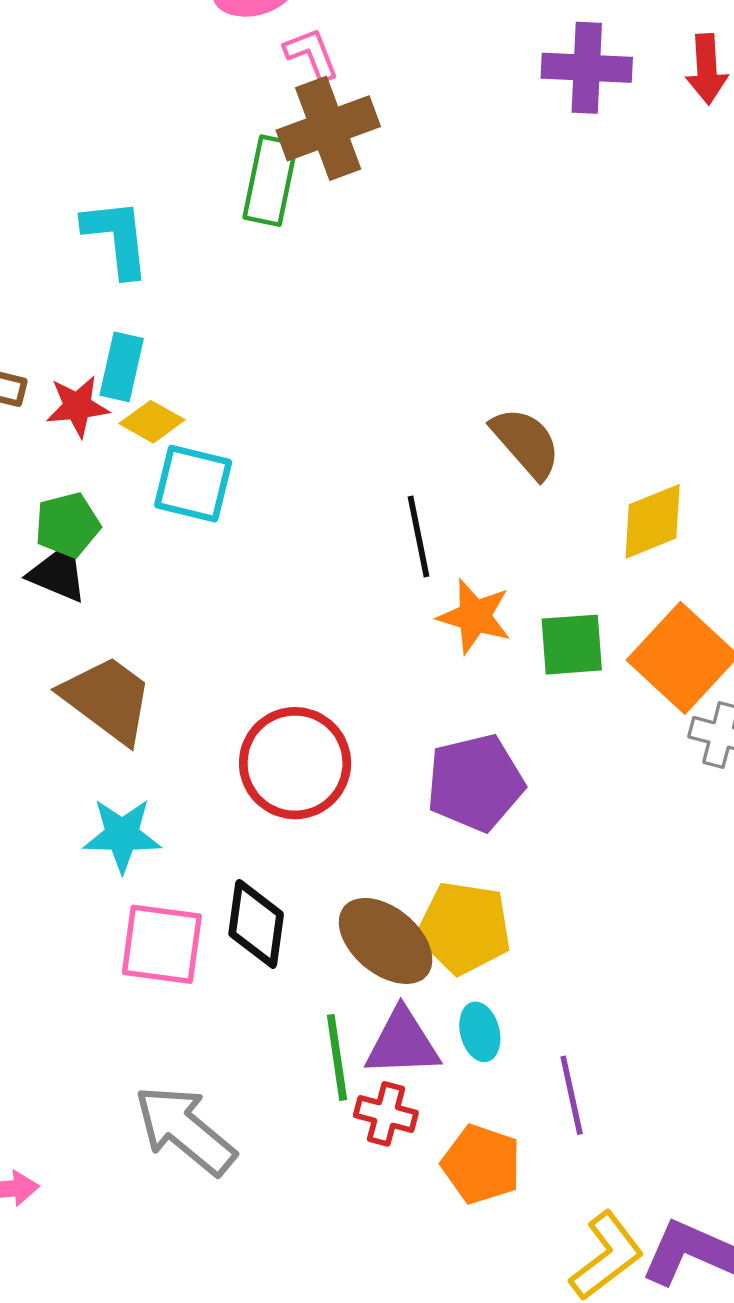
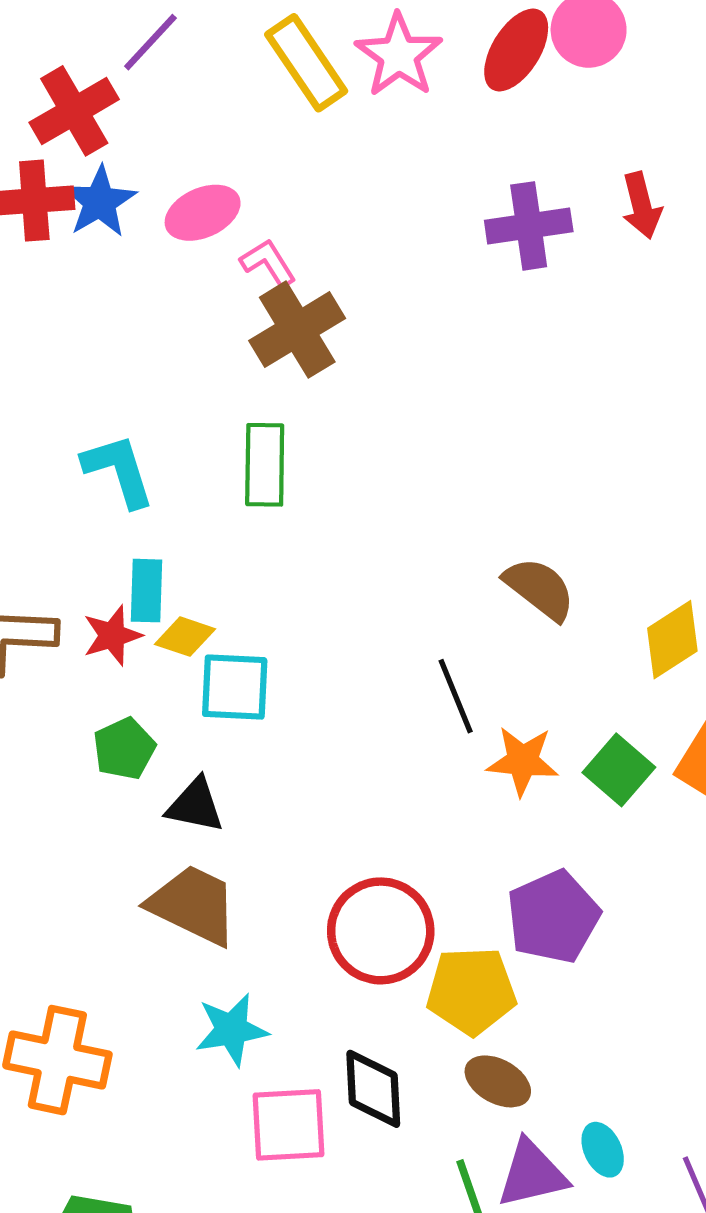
green rectangle: (270, 181) -> (265, 465), moved
black triangle: (58, 573) -> (195, 805), moved
green square: (572, 645) -> (619, 770), turned -34
yellow pentagon: (464, 928) -> (471, 991), moved
brown ellipse: (386, 941) -> (498, 1081), size x0.7

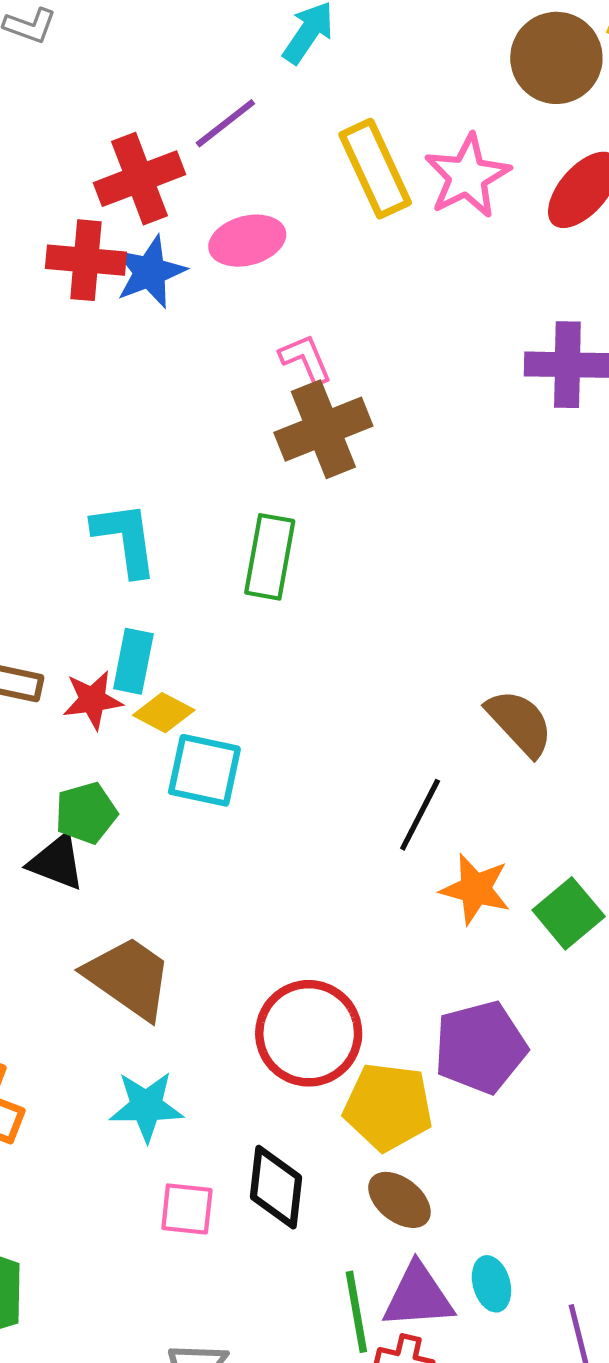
pink ellipse: (203, 213) -> (247, 241), moved
black line: (456, 696) -> (420, 815), turned 40
black triangle: (195, 805) -> (57, 862), moved
pink square: (289, 1125) -> (187, 1209), size x0.7

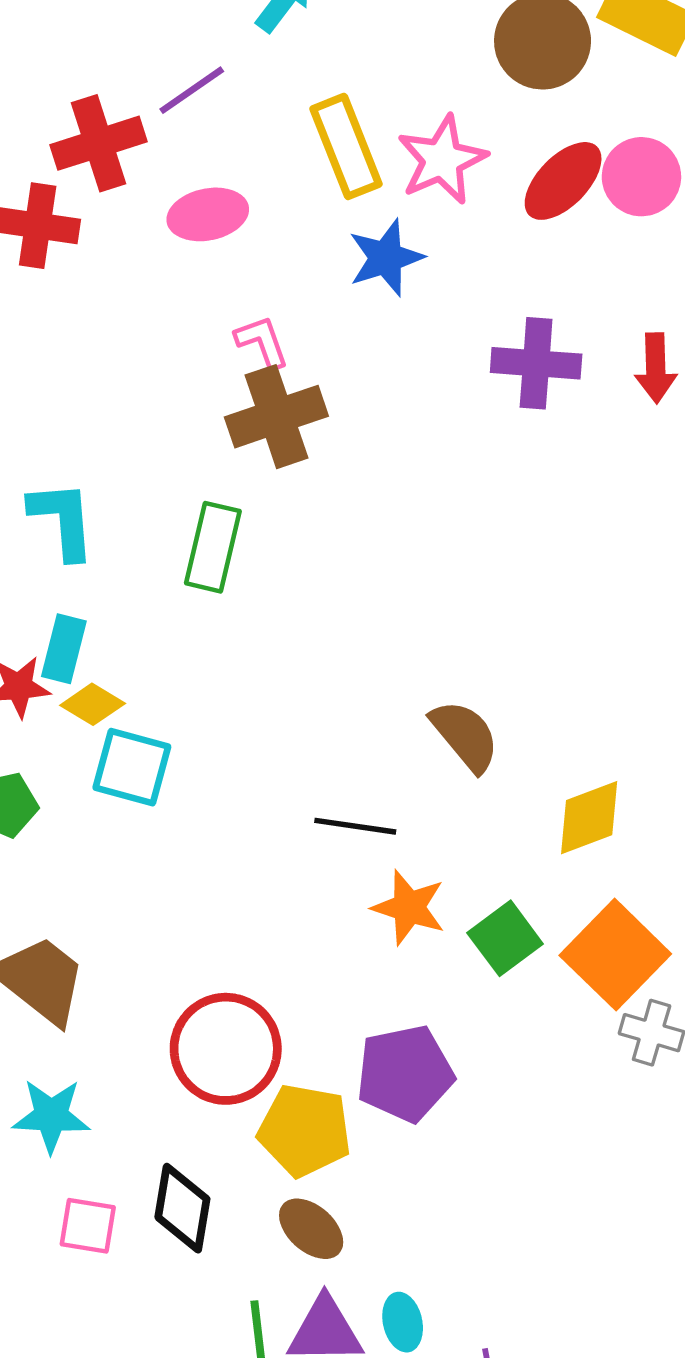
blue star: (150, 272) -> (386, 258), moved
black line: (420, 815) -> (355, 826), turned 68

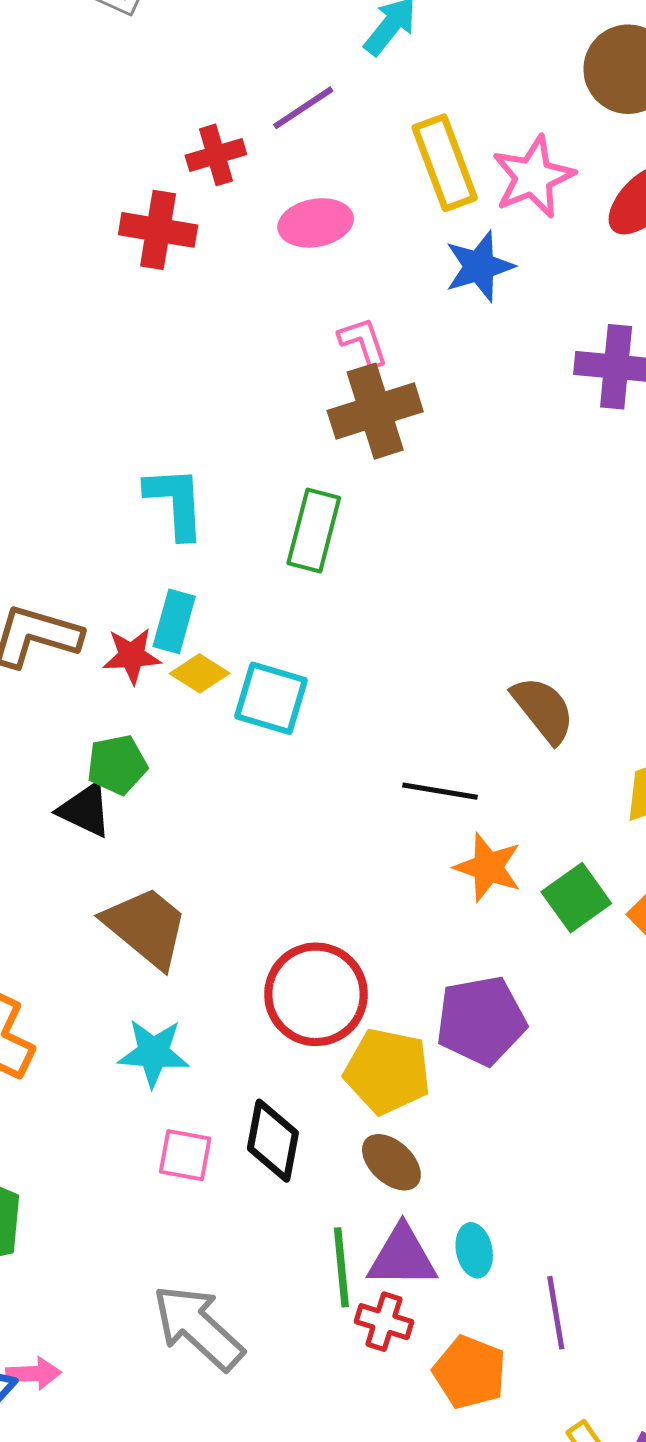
red cross: (98, 143) -> (216, 155), size x0.7
cyan square: (132, 767) -> (271, 698), moved

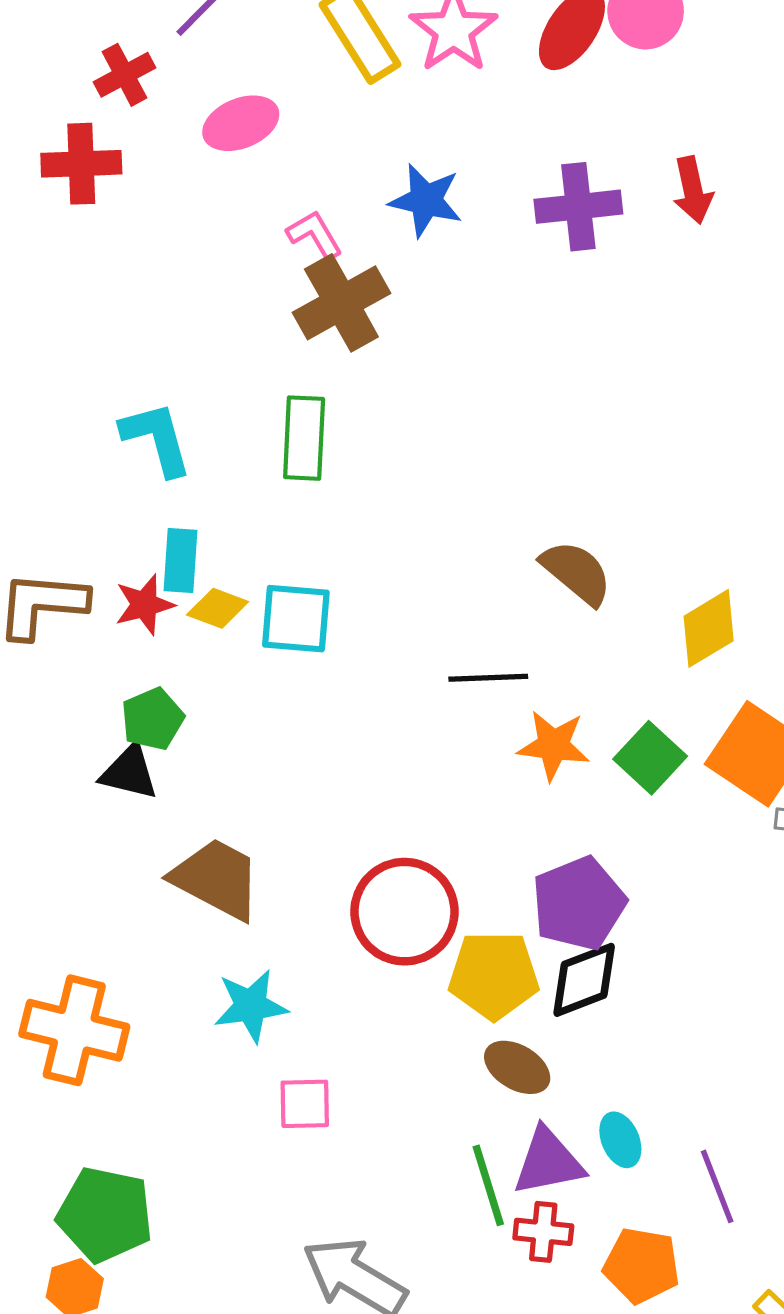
blue star: (479, 266) -> (426, 200), moved, turned -30
black diamond: (273, 1141) -> (584, 980), moved, turned 70

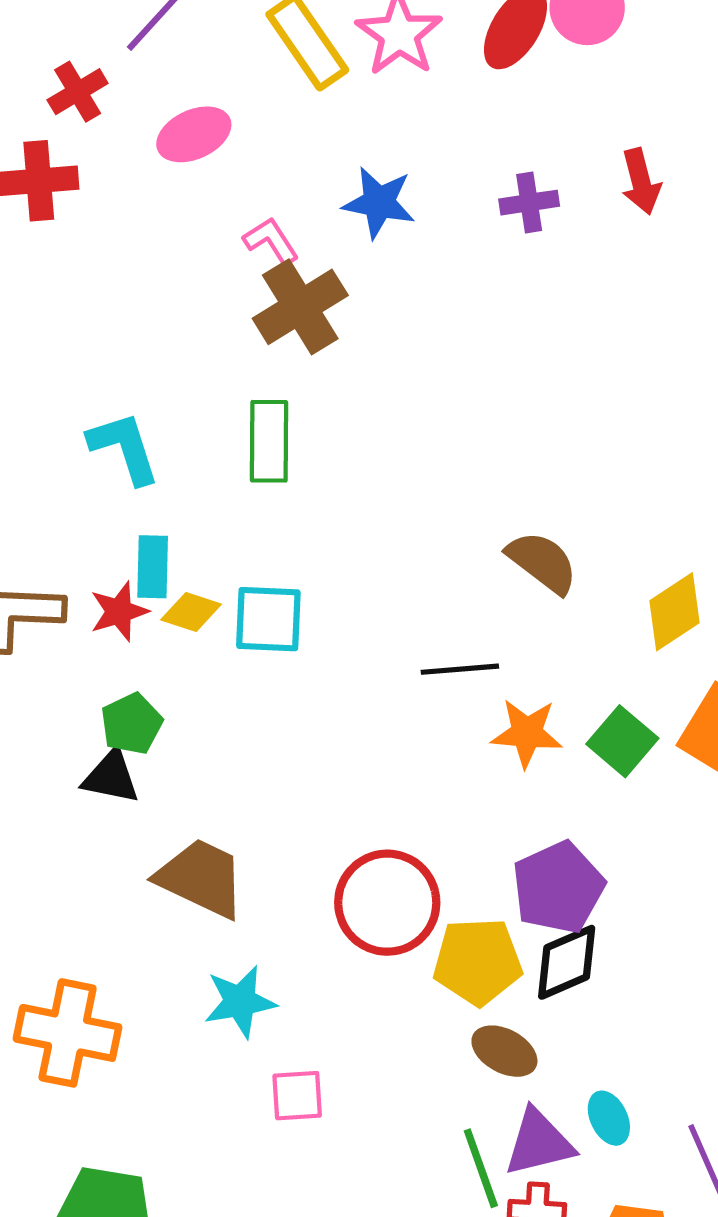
purple cross: (578, 207) -> (529, 203), size x0.7

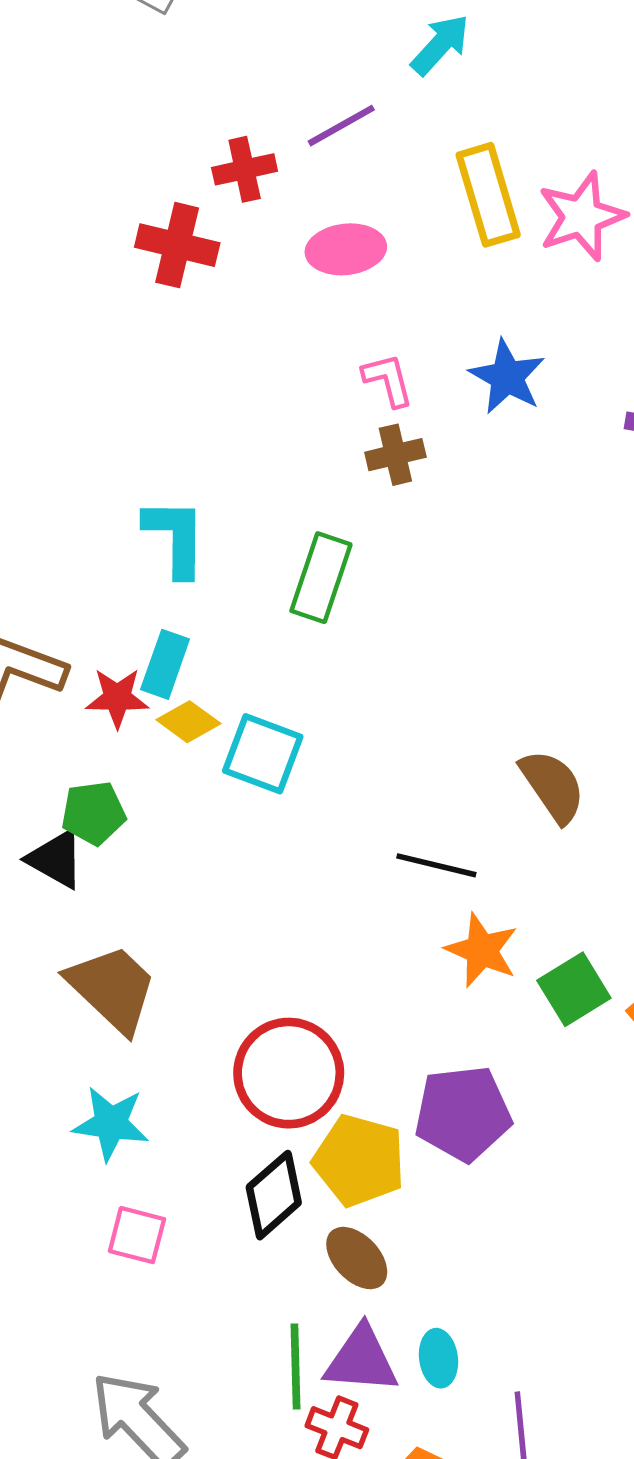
brown cross: (300, 307) -> (395, 455), size x0.6
black diamond: (567, 962) -> (274, 1195), moved, turned -36

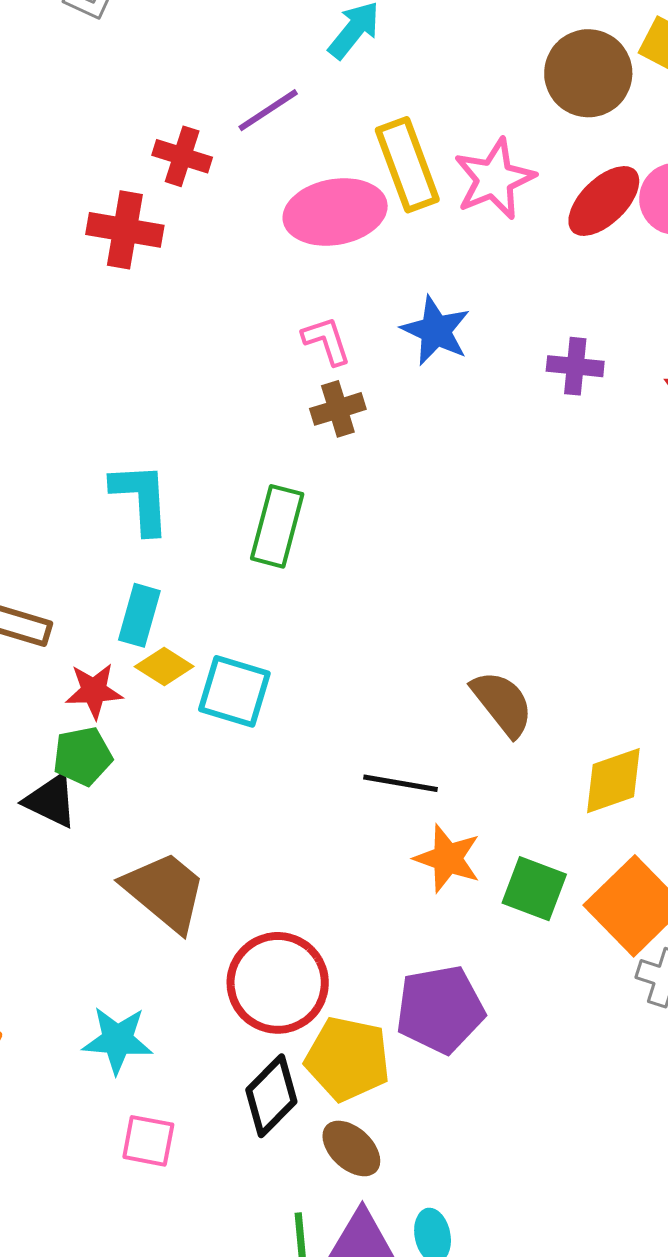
red cross: (245, 169) -> (182, 156), turned 34
pink ellipse: (346, 249) -> (335, 212), moved, size x1.4
red star: (117, 698) -> (94, 691), moved
brown trapezoid: (112, 988) -> (165, 891), moved
green square: (574, 989) -> (534, 889), turned -34

